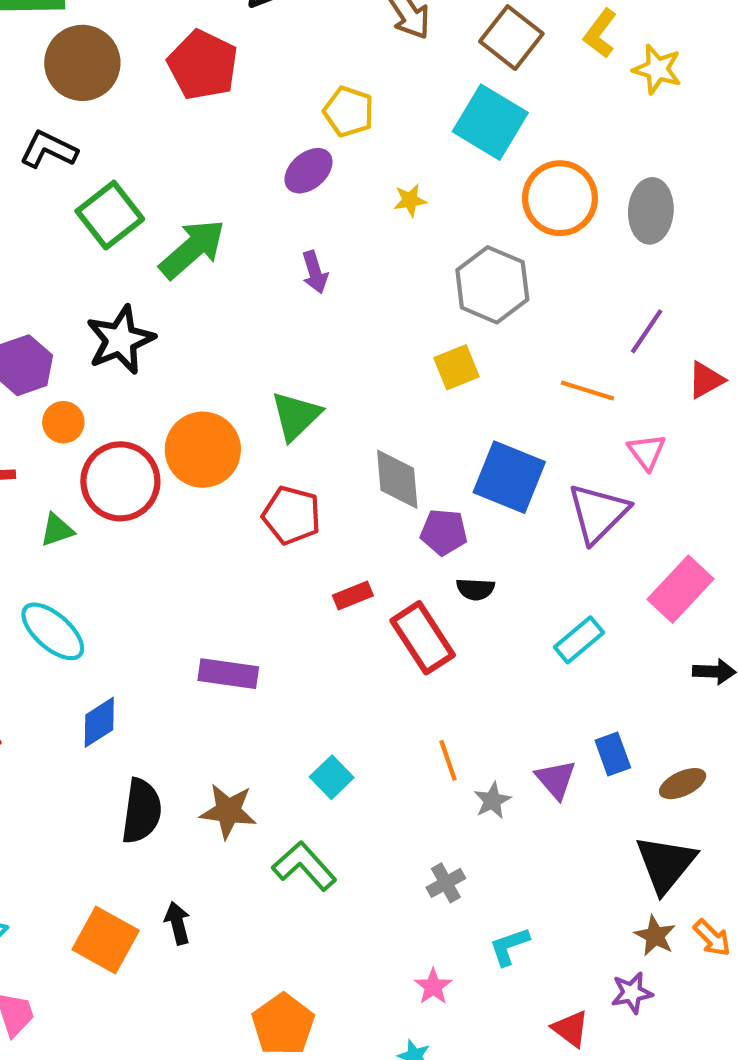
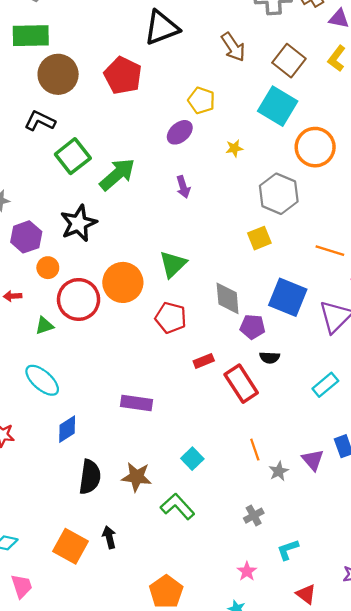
red triangle: (571, 1029) -> (306, 594), moved

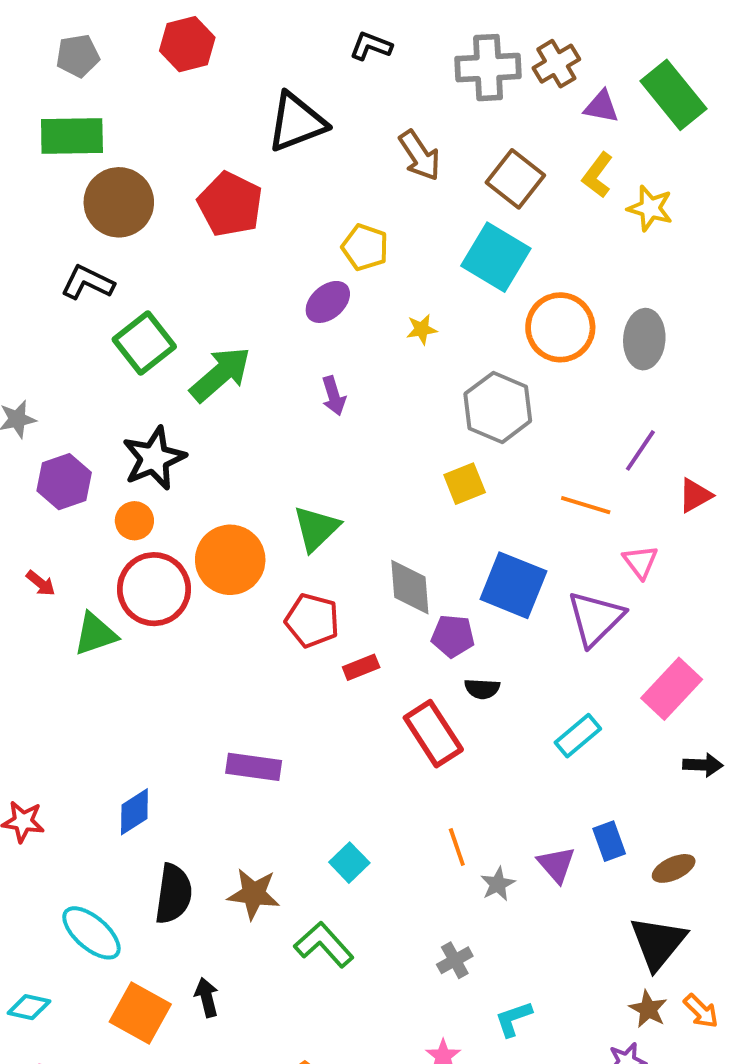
orange circle: (48, 268) -> (134, 521), moved
red arrow: (13, 296) -> (41, 583), turned -138
green triangle: (44, 326) -> (95, 634), size x1.4
red rectangle: (204, 361) -> (361, 667), moved
cyan ellipse: (42, 380) -> (91, 933), moved

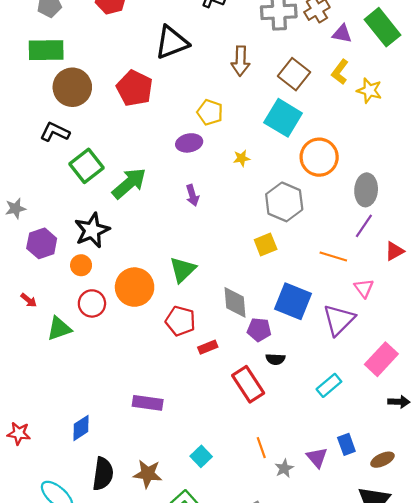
brown arrow: (420, 155) -> (240, 61), turned 36
purple ellipse: (328, 302) -> (189, 143), turned 30
gray ellipse: (644, 339) -> (366, 190), moved
red circle: (154, 589) -> (92, 303), size x0.7

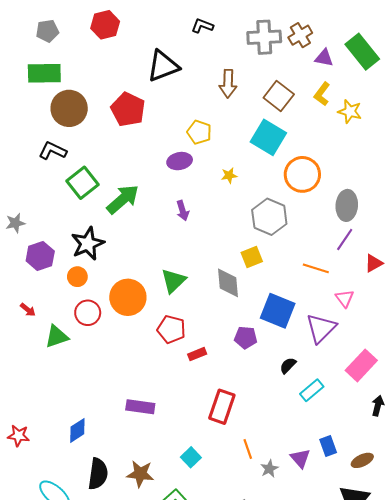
gray diamond: (235, 302) -> (228, 283), moved
black semicircle: (275, 359) -> (288, 365), moved, turned 132
red rectangle: (248, 384) -> (222, 407), moved, turned 52
black arrow: (399, 402) -> (378, 406), turned -78

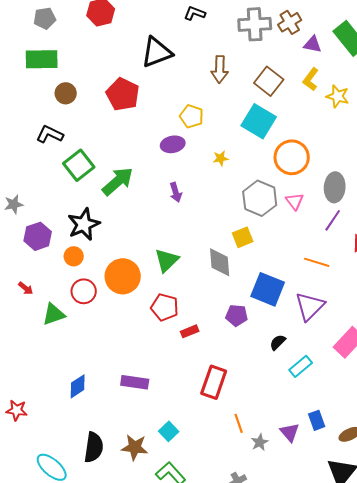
brown circle: (69, 108) -> (66, 93), size x0.6
orange line: (316, 268) -> (317, 262), moved
pink triangle: (345, 298) -> (295, 201), moved
blue diamond: (77, 430) -> (78, 386), moved
cyan square: (191, 457) -> (169, 431), moved

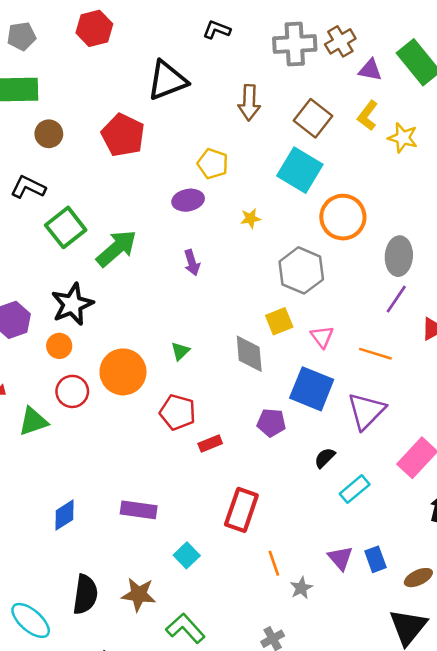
pink triangle: (295, 201) -> (322, 337), moved
green triangle: (167, 260) -> (180, 351), size x0.6
cyan square: (169, 431) -> (187, 555), moved
purple triangle: (290, 432) -> (340, 558), moved

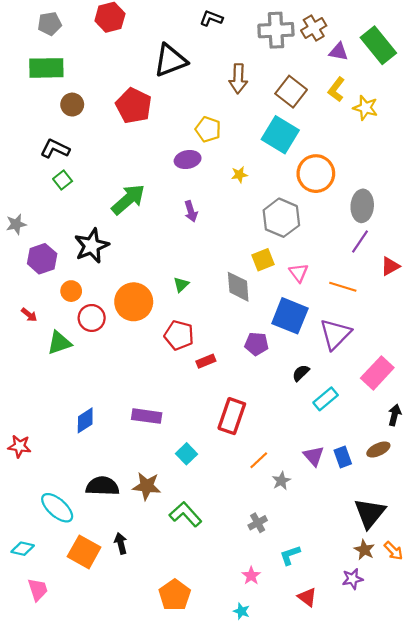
green square: (66, 227) -> (63, 180), moved, size x0.6
orange circle: (59, 346) -> (71, 291), moved
orange line: (274, 563) -> (259, 460), turned 66
brown ellipse: (418, 578) -> (378, 449), moved
black semicircle: (85, 594) -> (102, 486), turned -96

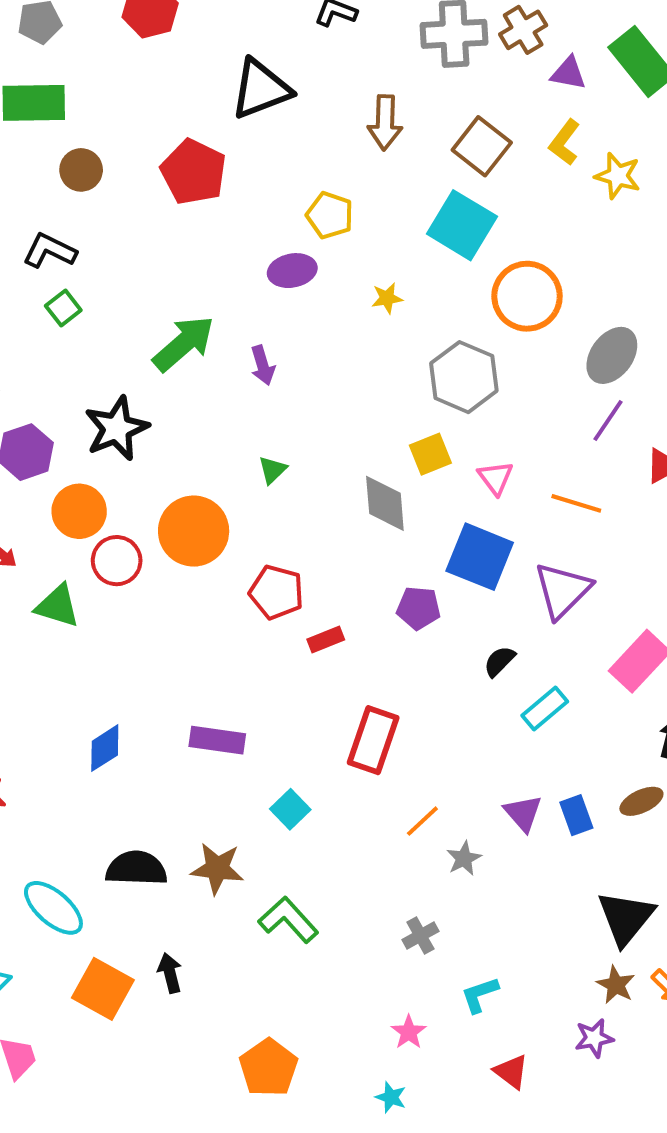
gray ellipse: (362, 206) -> (612, 355), turned 32
purple arrow: (191, 211) -> (263, 365), moved
green triangle: (181, 285) -> (272, 470), moved
orange circle: (71, 291) -> (79, 511), size x1.4
green triangle: (59, 343) -> (57, 606), turned 36

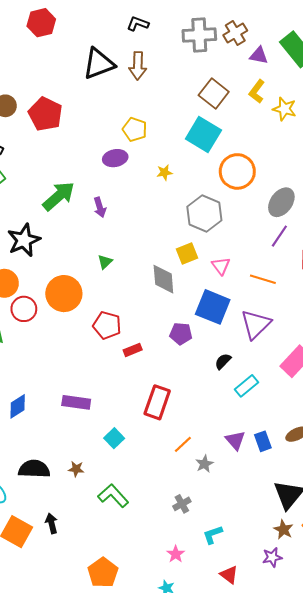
brown arrow: (385, 123) -> (138, 66), moved
red pentagon: (194, 172) -> (45, 114), moved
brown star: (217, 868) -> (76, 469), size x0.6

